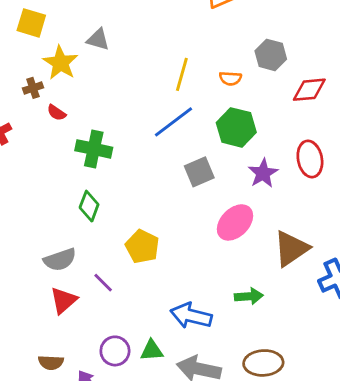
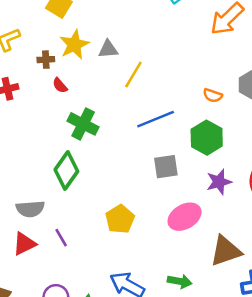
gray triangle: (98, 40) -> (108, 49), moved, turned -35
yellow line: (182, 74) -> (133, 75), moved
green diamond: (89, 206) -> (66, 171), size x1.4
yellow pentagon: (142, 246) -> (120, 219), moved

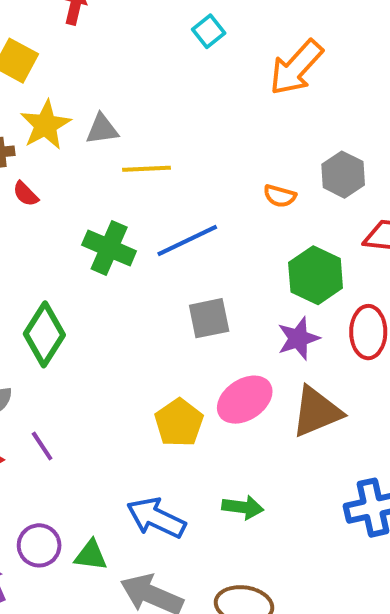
yellow line: (133, 75) -> (146, 169), turned 60
green cross: (83, 124) -> (109, 248), moved
green hexagon: (207, 138) -> (316, 275), moved
yellow pentagon: (120, 219) -> (179, 423), moved
brown triangle: (226, 251) -> (317, 412), moved

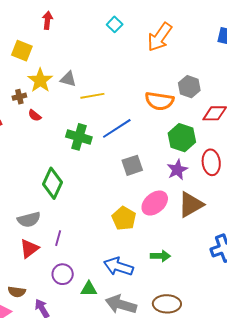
gray triangle: (102, 129) -> (68, 79), turned 30
orange semicircle: (280, 196) -> (159, 101), size x1.8
purple line: (42, 446) -> (58, 238), turned 56
purple circle: (39, 545) -> (63, 274), moved

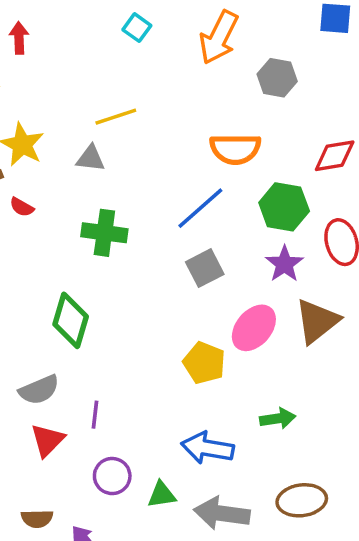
gray triangle: (68, 79) -> (90, 158), moved
gray hexagon: (189, 87) -> (277, 78), moved
yellow line: (92, 96) -> (116, 117), moved
blue line: (117, 128) -> (200, 208), moved

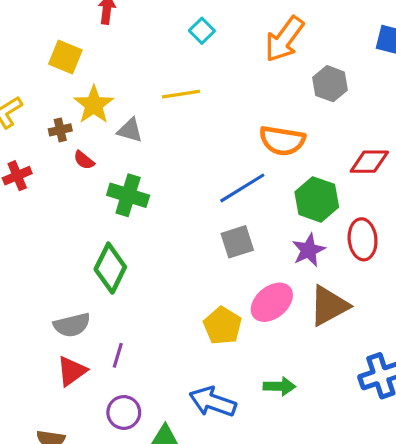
cyan square: (137, 28) -> (202, 31), moved
gray triangle: (90, 158) -> (130, 130), moved
green cross: (104, 233) -> (128, 195), moved

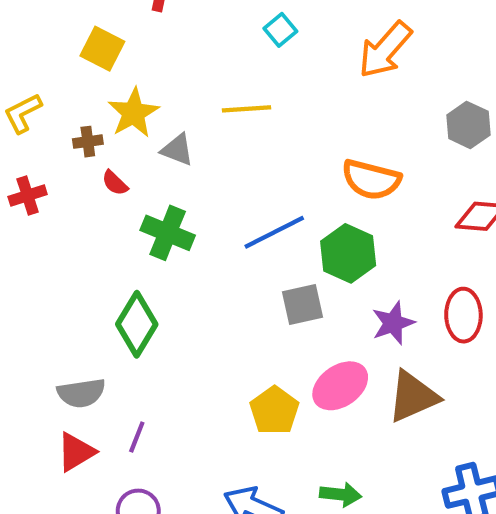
gray hexagon: (330, 84) -> (468, 125), moved
blue line: (242, 188) -> (274, 232), moved
green hexagon: (317, 199) -> (348, 253), moved

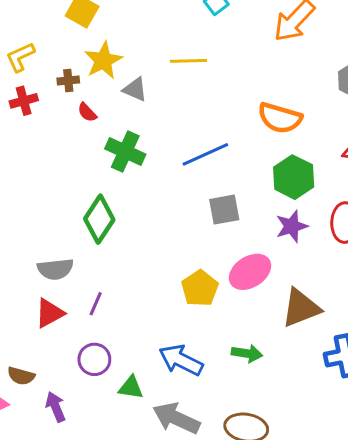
red cross: (28, 195) -> (24, 101), moved
green hexagon: (348, 253) -> (294, 177), moved
brown triangle: (413, 397) -> (301, 308), moved

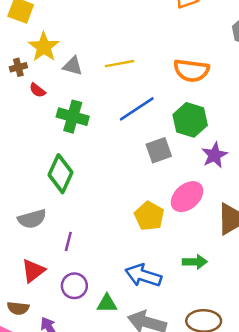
yellow line: (188, 61) -> (120, 64), moved
green hexagon: (294, 177) -> (190, 120), moved
red triangle: (50, 313) -> (33, 271), moved

